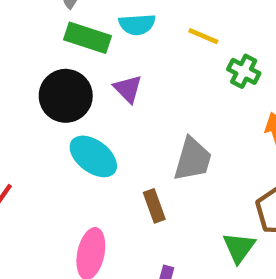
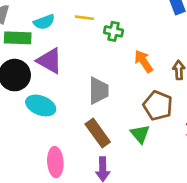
purple triangle: (128, 89) -> (49, 61), size x1.5
brown rectangle: (154, 206) -> (98, 133), moved, size x1.5

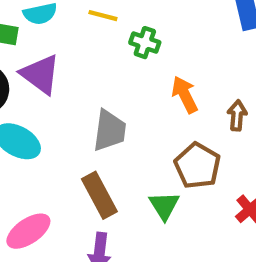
pink ellipse: (55, 162) -> (28, 231), turned 52

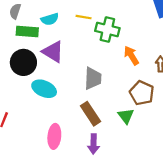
green cross: (145, 43) -> (107, 29), size x1.5
pink ellipse: (28, 231) -> (54, 136), turned -45

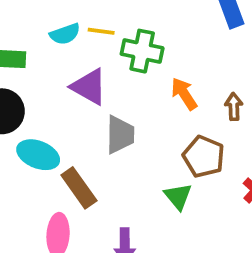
cyan semicircle: (50, 19) -> (65, 34), moved
purple triangle: (53, 52) -> (89, 87), moved
brown rectangle: (91, 114) -> (79, 188), moved

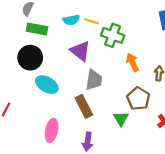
brown rectangle: (79, 188) -> (84, 106), moved

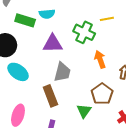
yellow line: (91, 21) -> (107, 19), moved, turned -32
green rectangle: (37, 29) -> (25, 20), moved
purple triangle: (80, 51) -> (53, 44), turned -45

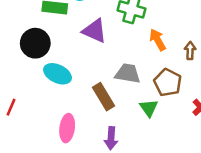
purple triangle: (53, 44) -> (94, 31), turned 35
gray trapezoid: (62, 72) -> (128, 73), moved, turned -85

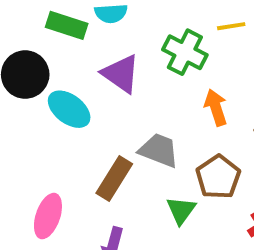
cyan ellipse: (57, 74) -> (69, 109), moved
brown rectangle: (104, 97) -> (114, 179), turned 52

